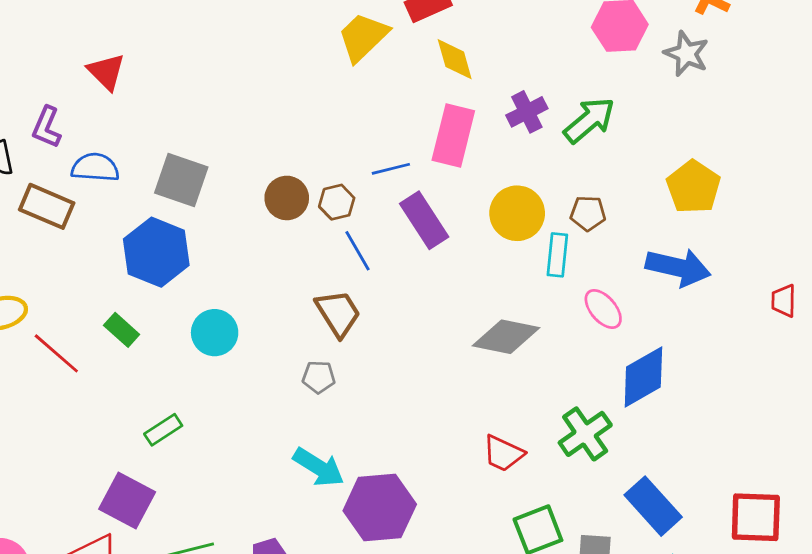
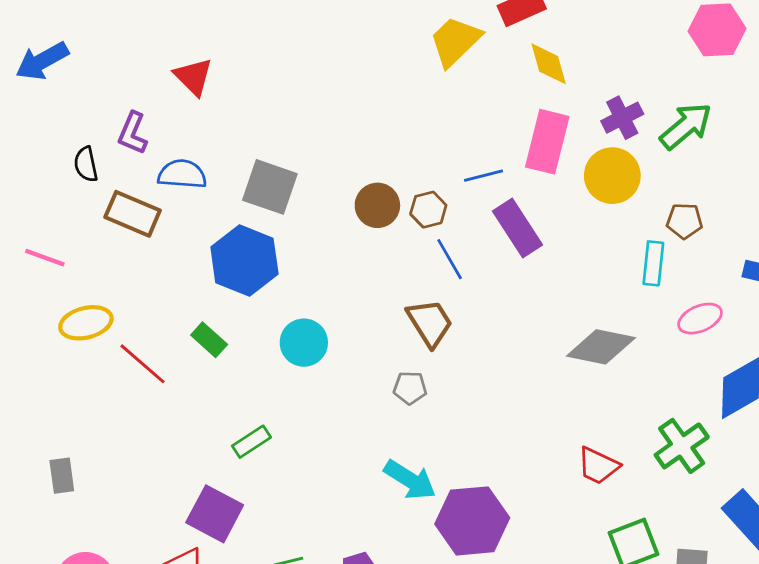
yellow circle: (517, 213) -> (612, 176), moved
pink ellipse: (603, 309) -> (700, 319), turned -72

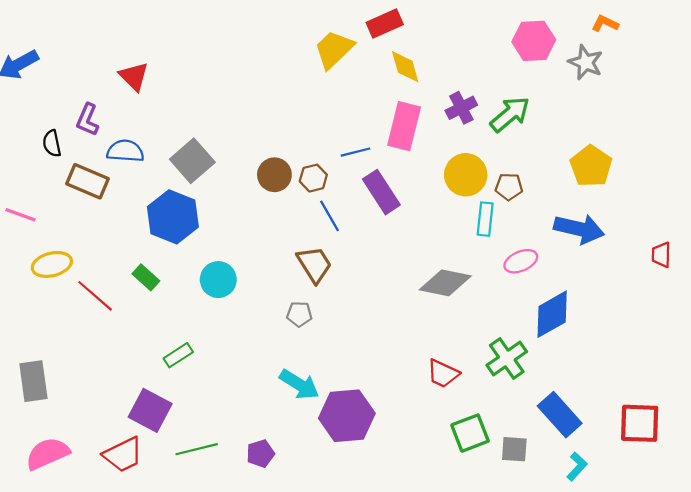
yellow circle: (612, 176) -> (466, 175), moved
gray square: (270, 187) -> (192, 161), turned 30
gray rectangle: (62, 476) -> (33, 381), size x1.5

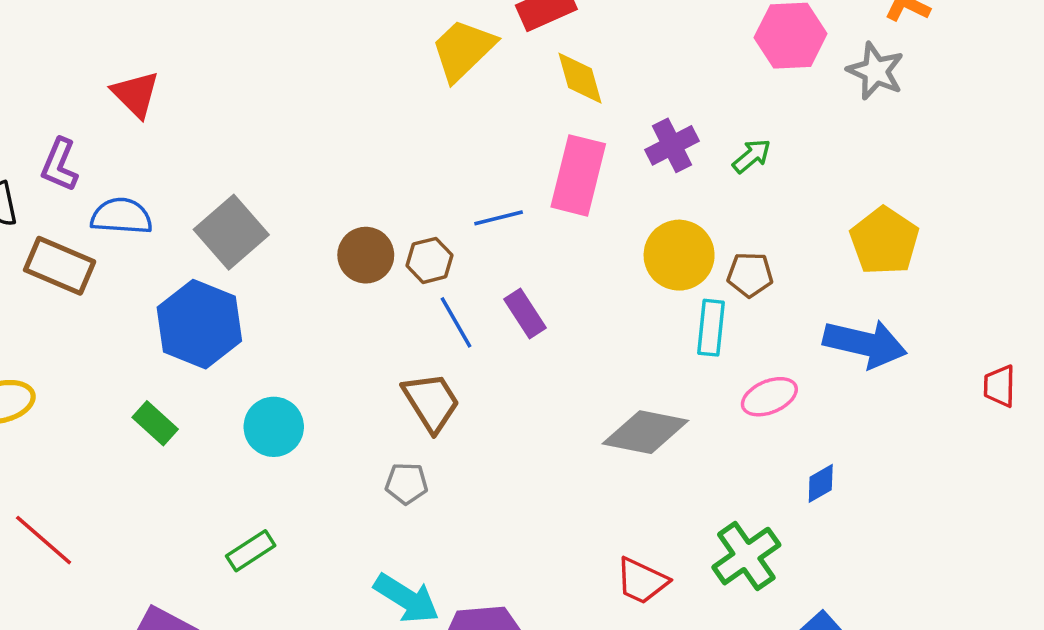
green arrow: (510, 114) -> (752, 156), size x0.6
purple rectangle: (381, 192) -> (525, 314), moved, size x0.7
red line: (95, 296) -> (44, 540), moved
blue diamond: (552, 314) -> (821, 483), size x0.5
green rectangle: (178, 355) -> (251, 551), moved

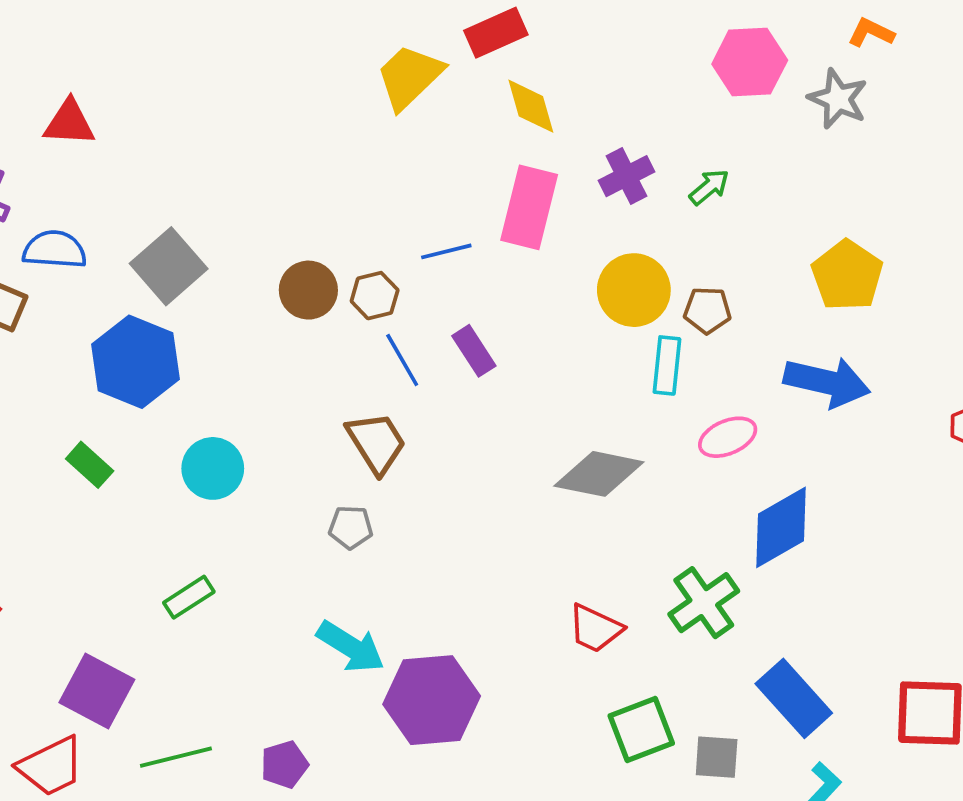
red triangle: (136, 94) -> (69, 123), turned -42
blue diamond: (821, 483) -> (781, 527), size x2.0

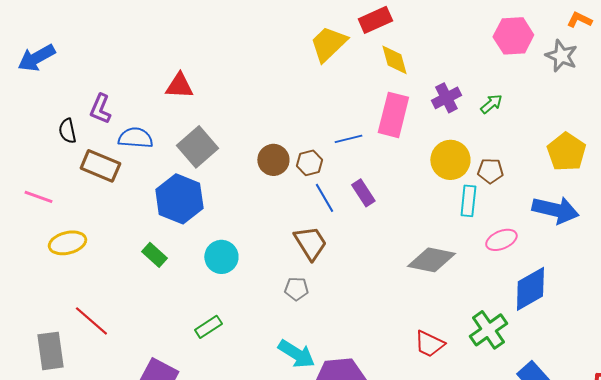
red triangle: (69, 123) -> (179, 86), moved

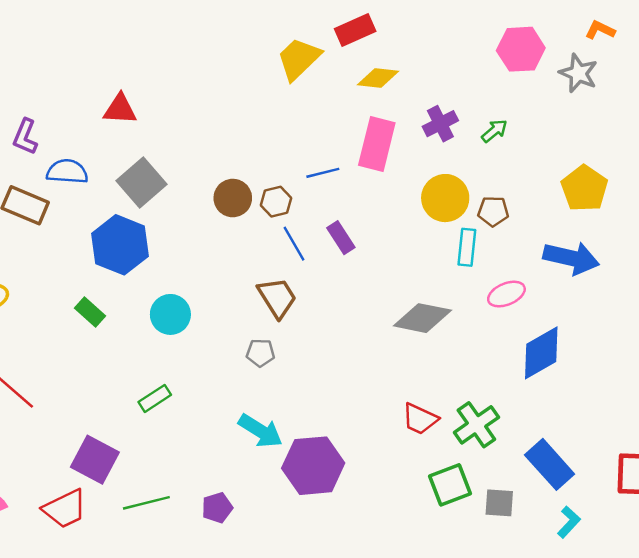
yellow diamond: (394, 60) -> (378, 78), turned -68
green cross: (488, 330) -> (476, 425), moved

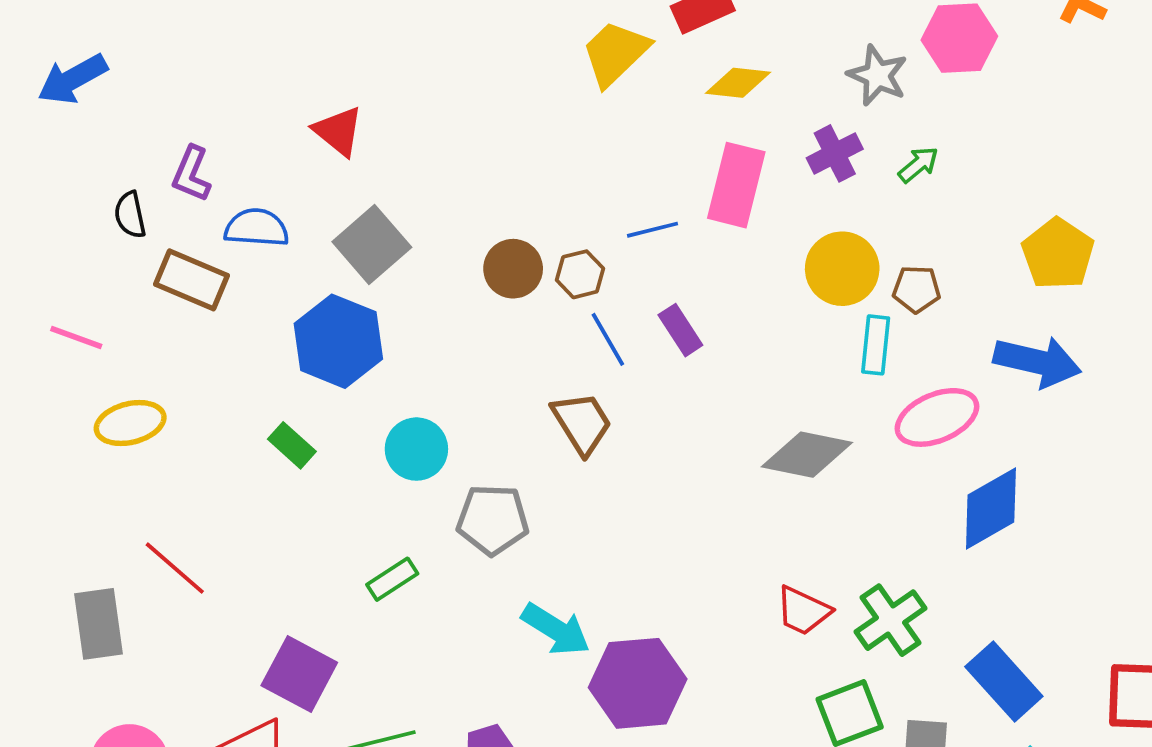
gray star: (578, 73) -> (877, 75), moved
red triangle: (120, 109) -> (338, 131), turned 36
pink ellipse: (506, 294) -> (937, 417), size x1.4
gray pentagon: (260, 353) -> (493, 520), moved, size x1.6

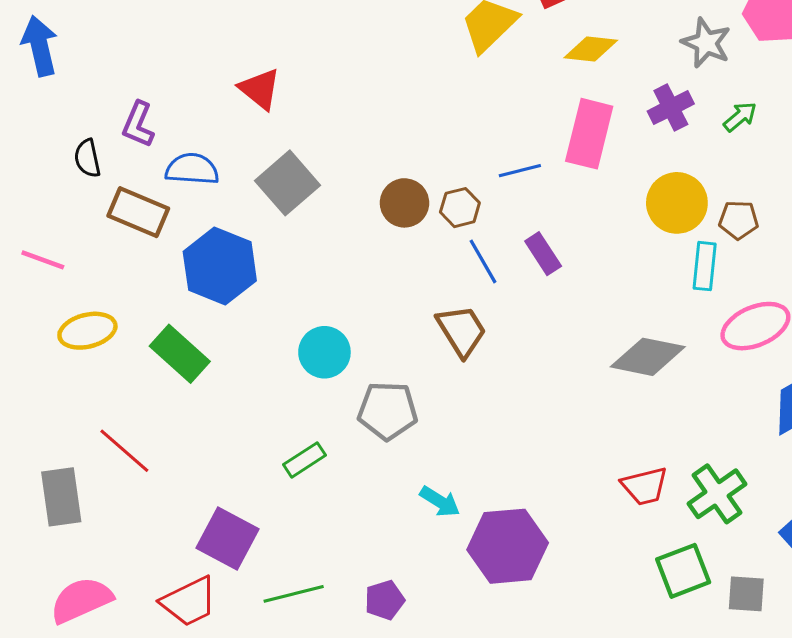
blue arrow: (72, 79) -> (40, 46), turned 106
blue hexagon: (338, 341) -> (220, 266), moved
green rectangle: (292, 445) -> (180, 354), moved, size x1.5
red trapezoid: (803, 611) -> (645, 486), turned -39
cyan arrow: (556, 629) -> (440, 502), size x0.7

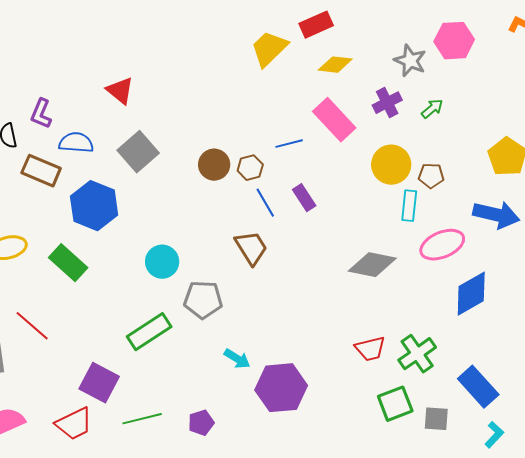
pink rectangle: (589, 134) -> (334, 120), turned -57
green rectangle: (304, 460) -> (149, 332), size x1.6

